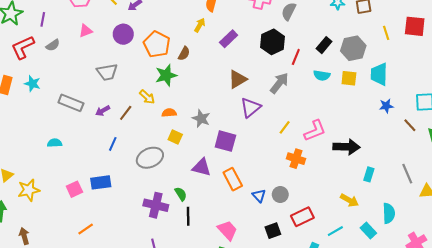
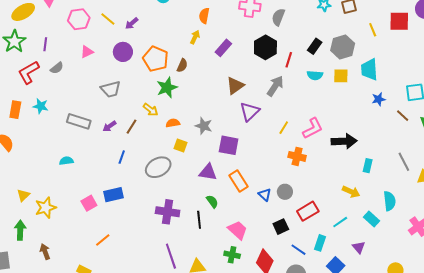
green semicircle: (181, 194) -> (212, 201), moved

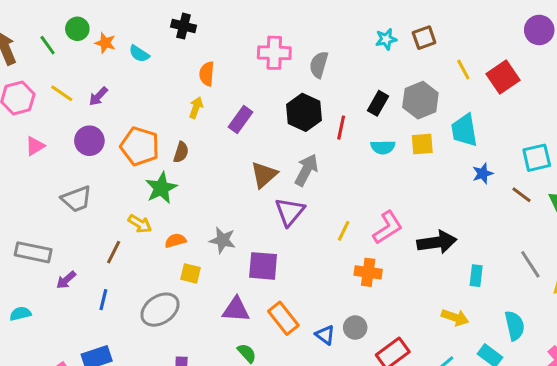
red square: (399, 21) -> (503, 77), moved, turned -30
gray arrow: (275, 86) -> (306, 170), moved
purple arrow: (110, 126) -> (66, 280), moved

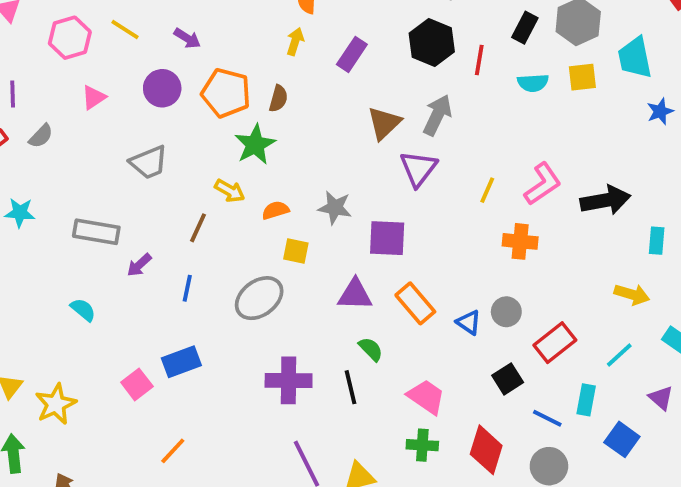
purple arrow: (98, 96) -> (187, 38), moved, turned -100
cyan semicircle: (20, 314) -> (83, 310), turned 55

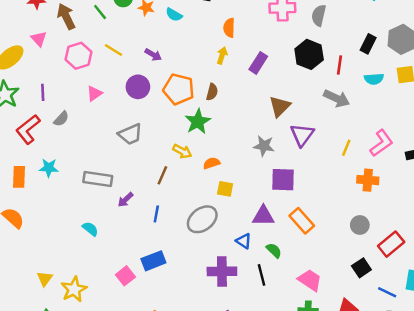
gray arrow: (437, 115) -> (337, 98), moved, turned 90
gray star: (335, 208) -> (264, 146), moved
blue triangle: (469, 322) -> (244, 241), moved

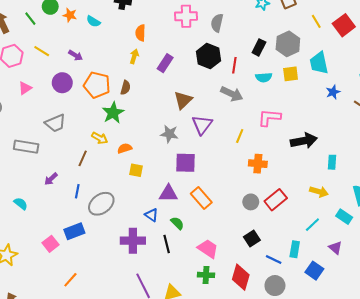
pink L-shape: (381, 143) -> (269, 118), moved, turned -140
gray rectangle: (98, 179) -> (26, 147), moved
gray ellipse: (202, 219) -> (101, 204), moved
red rectangle: (391, 244) -> (276, 200), moved

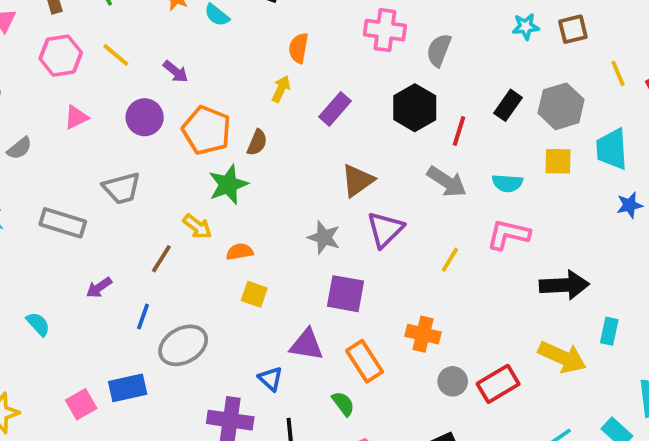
cyan semicircle: (264, 77) -> (507, 183), moved
orange cross: (258, 164) -> (423, 334), moved
yellow arrow: (319, 192) -> (562, 357), moved, size x1.4
green semicircle: (177, 223) -> (343, 404), moved

